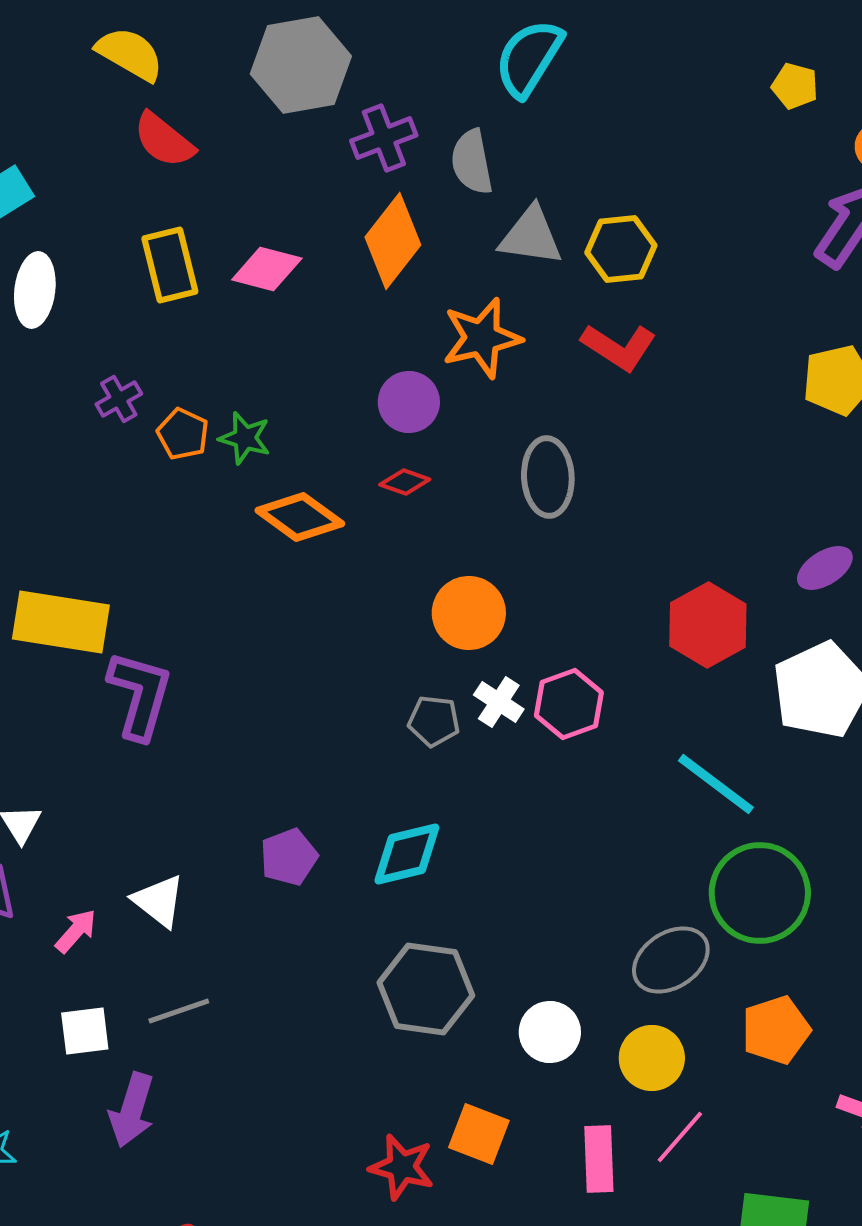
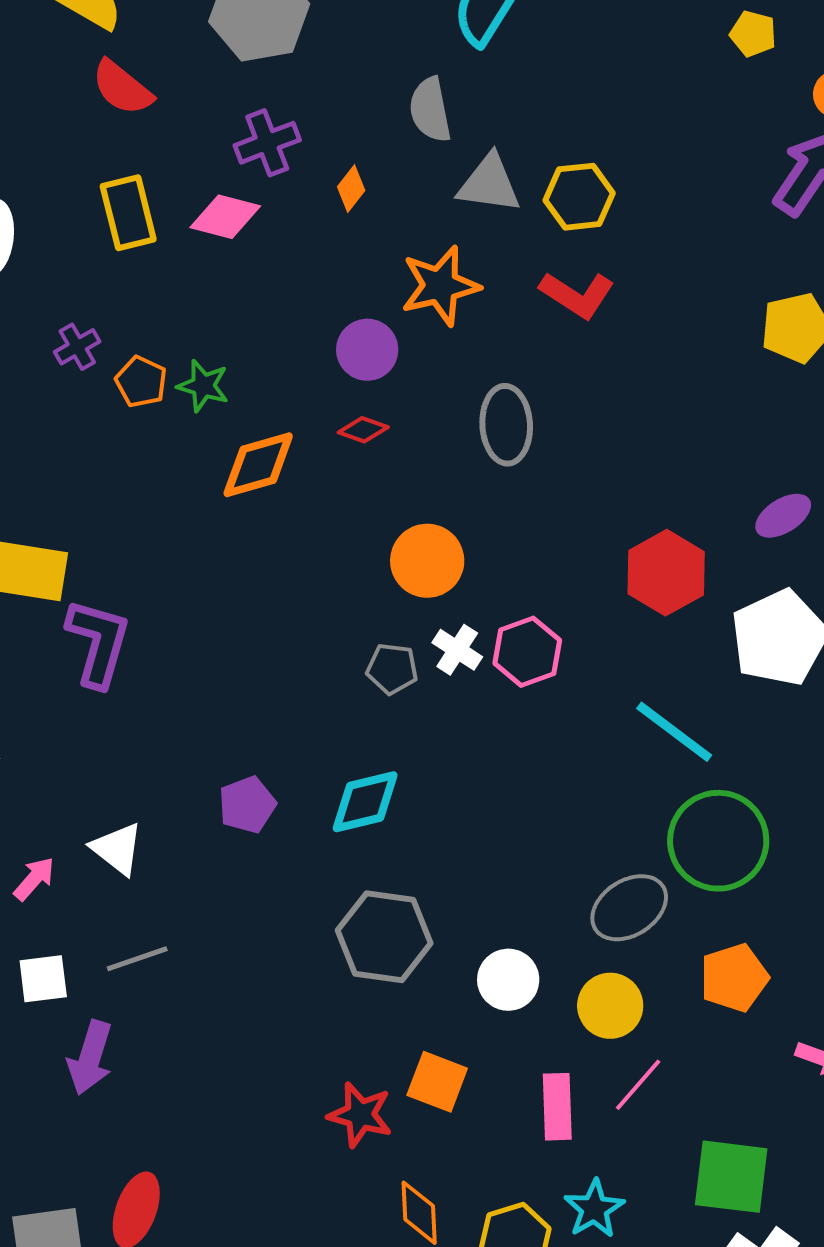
purple cross: (384, 138) -> (267, 143), moved
orange diamond: (393, 241) -> (351, 189), size x0.5
orange diamond: (300, 517) -> (258, 465), turned -52

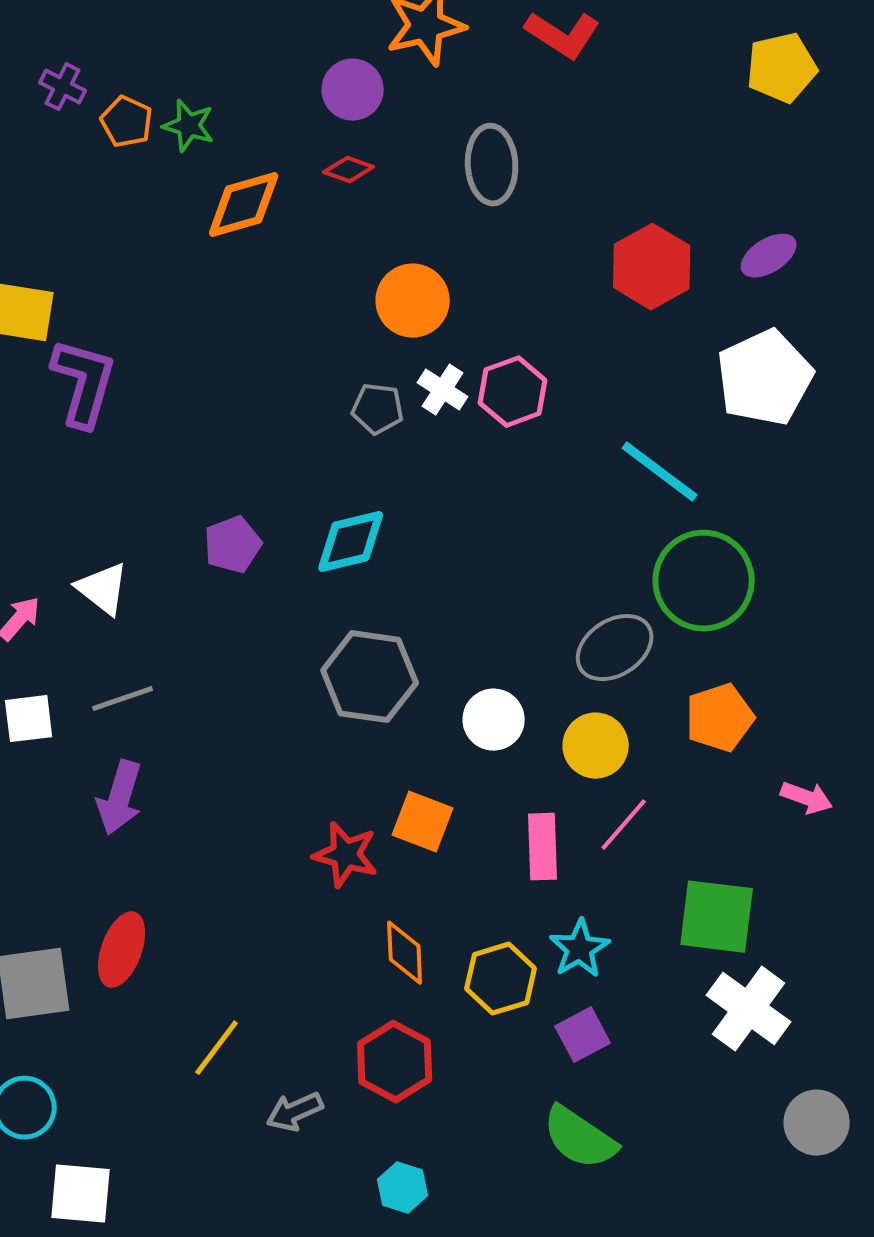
purple cross: (77, 347) -> (63, 87), turned -33
red hexagon: (666, 573) -> (652, 267), moved
purple arrow: (90, 1058) -> (120, 798), moved

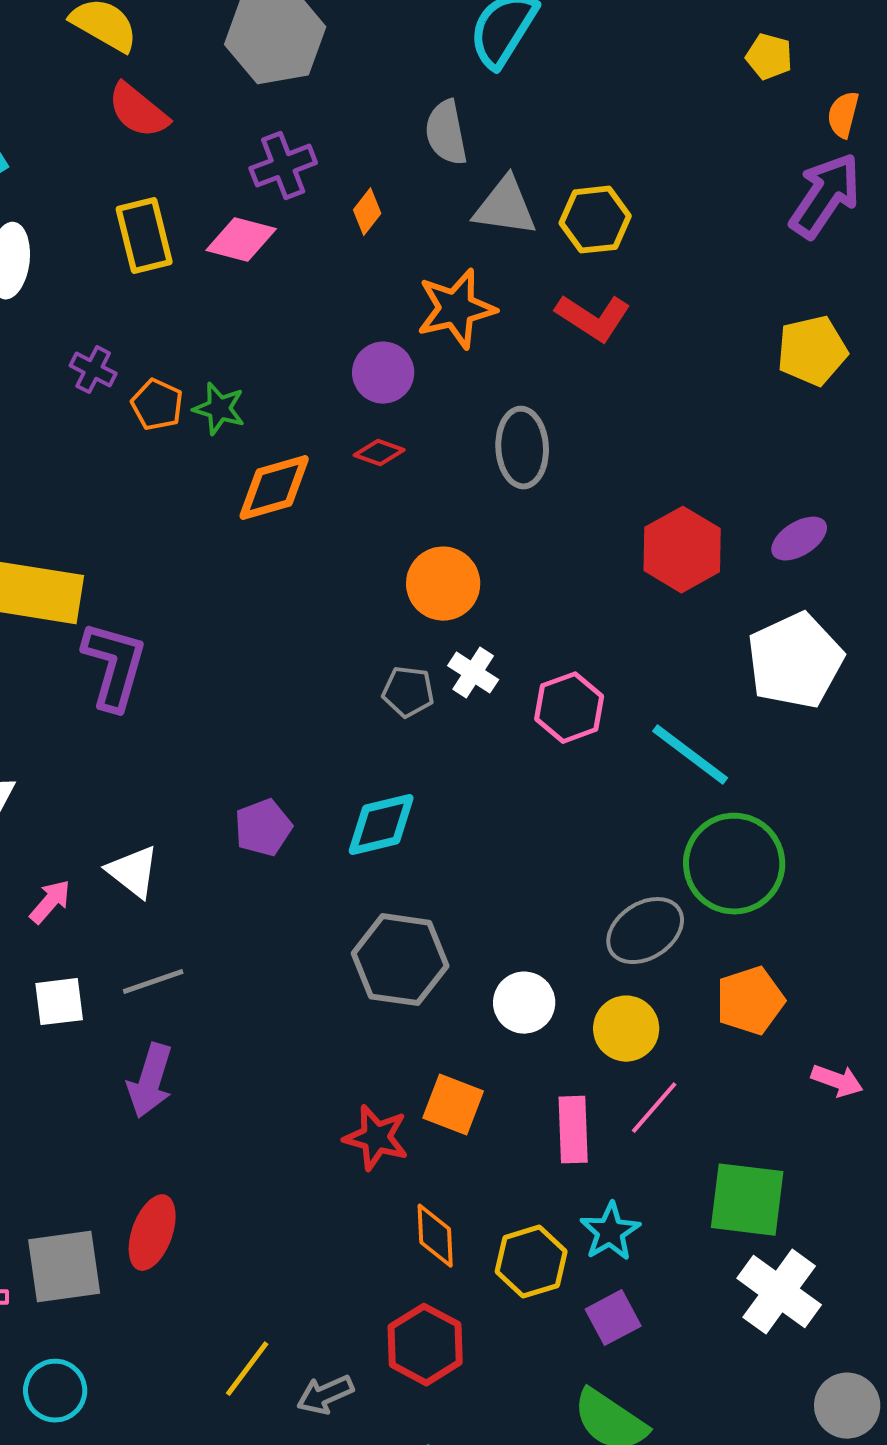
pink hexagon: (513, 392) -> (569, 708), moved
yellow line: (217, 1048) -> (247, 1369), moved

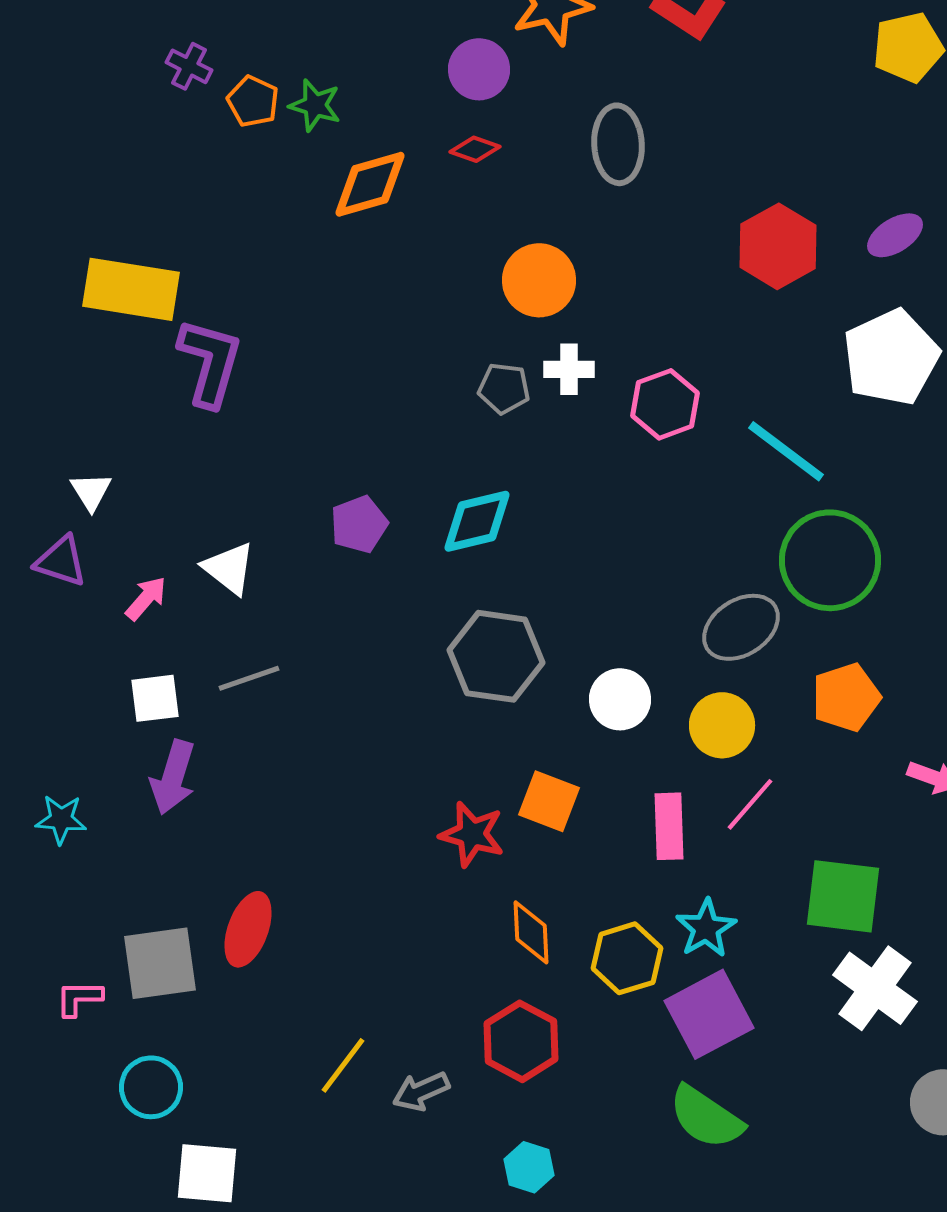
white cross: (473, 673) -> (569, 369), turned -33
purple arrow: (150, 1081) -> (173, 777), moved
purple square: (613, 1318) -> (709, 1014), size x1.6

